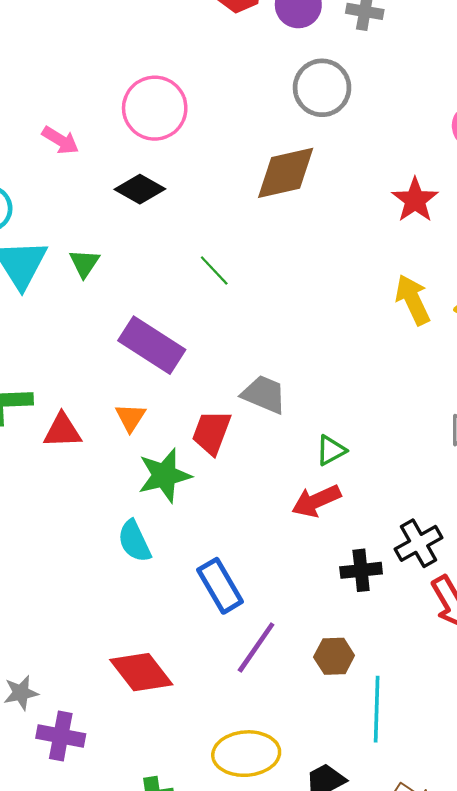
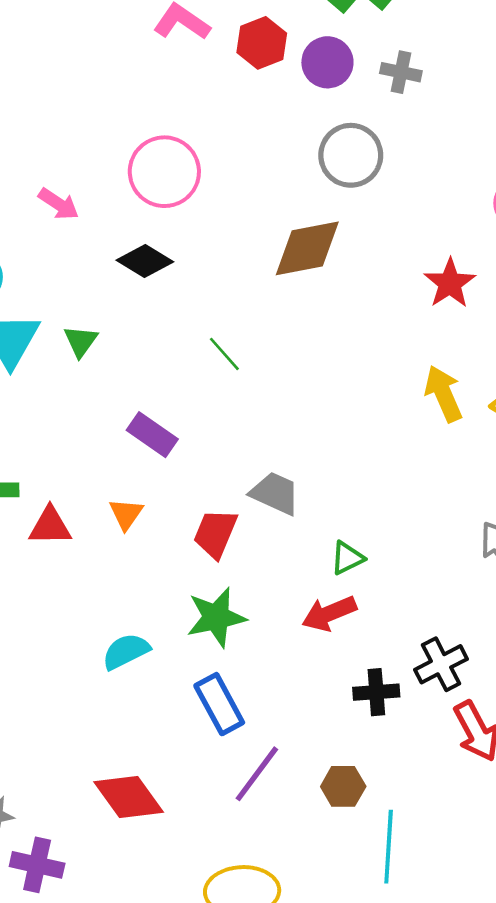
purple rectangle: (152, 345) -> (152, 435), size x0.7
green star: (164, 475) -> (216, 617), moved
cyan semicircle: (134, 541) -> (126, 651), turned 87

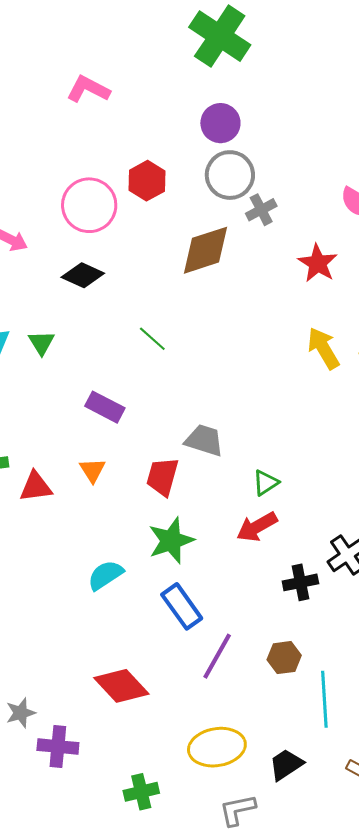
red hexagon: (262, 43) -> (147, 181), moved
purple circle: (327, 62) -> (220, 123), moved
gray cross: (401, 72) -> (261, 210), moved, turned -32

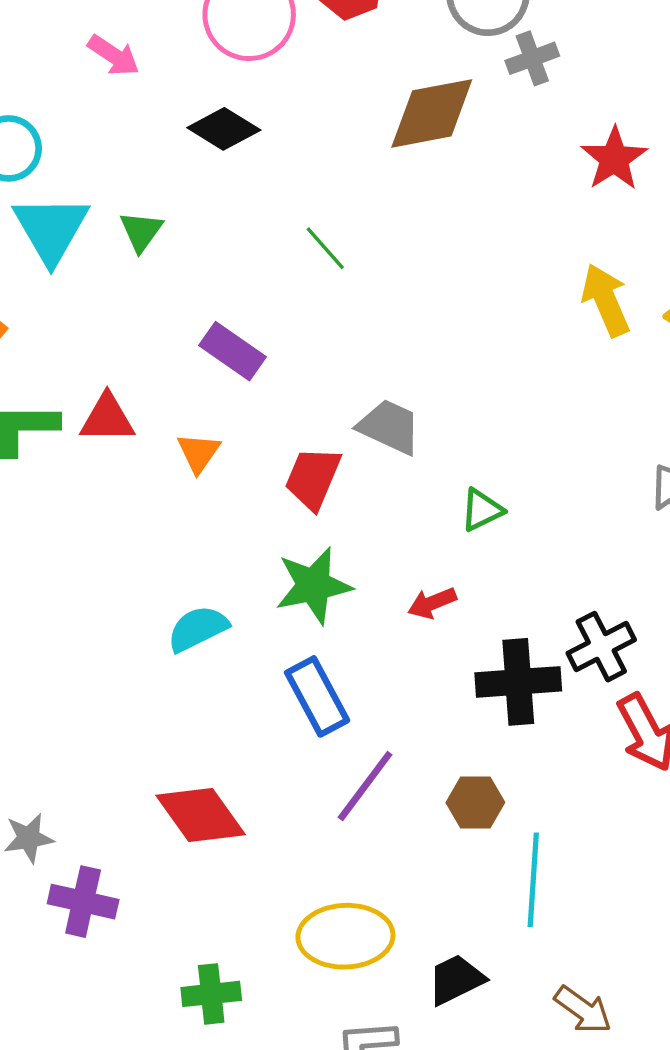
red triangle: (36, 487) -> (107, 418), moved
red arrow: (257, 527) -> (432, 603), moved, size x0.7
black cross: (300, 582) -> (518, 682), size x1.4

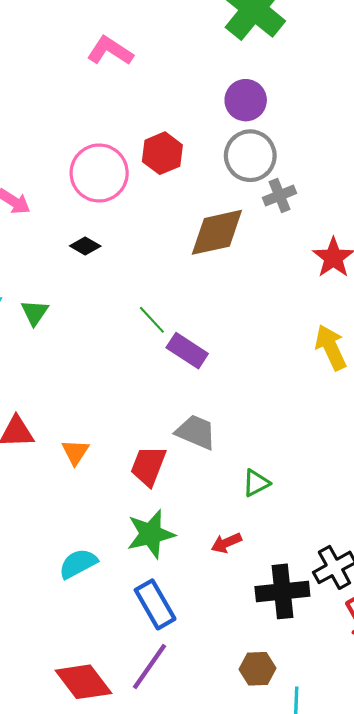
black diamond: (224, 129) -> (85, 246), size x0.7
purple rectangle: (232, 351) -> (187, 351), moved
purple line: (365, 786) -> (149, 667), moved

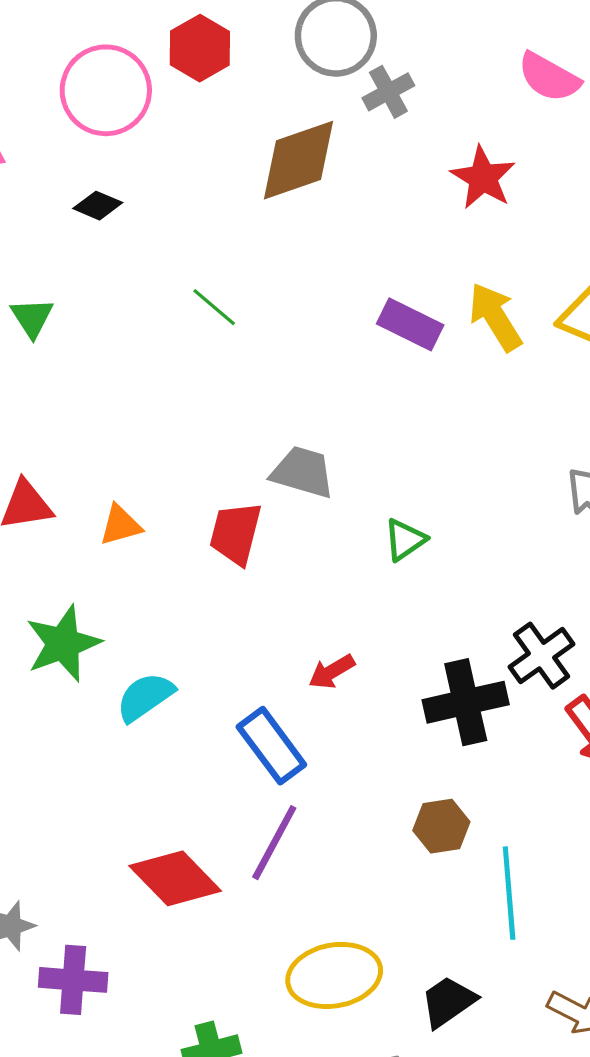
purple rectangle: (187, 351) -> (410, 324), moved
orange triangle: (75, 452) -> (120, 525), turned 48
green star: (151, 534) -> (63, 643), moved
red arrow: (226, 543) -> (332, 672), moved

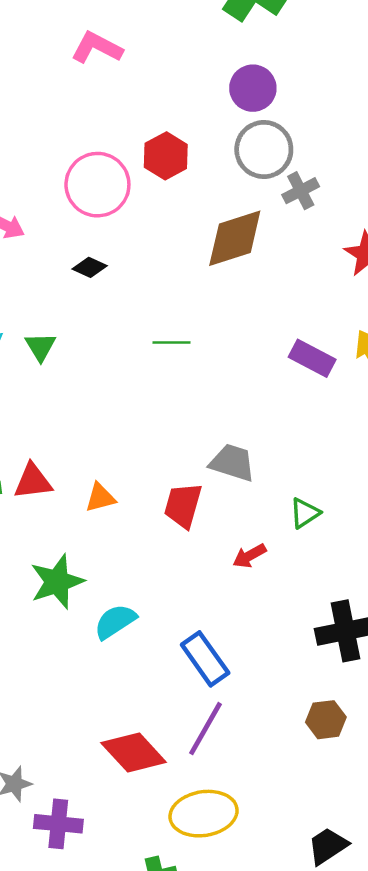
green line: (214, 307) -> (172, 342), turned -42
red arrow: (332, 672) -> (249, 556), moved
yellow ellipse: (334, 975) -> (204, 814), moved

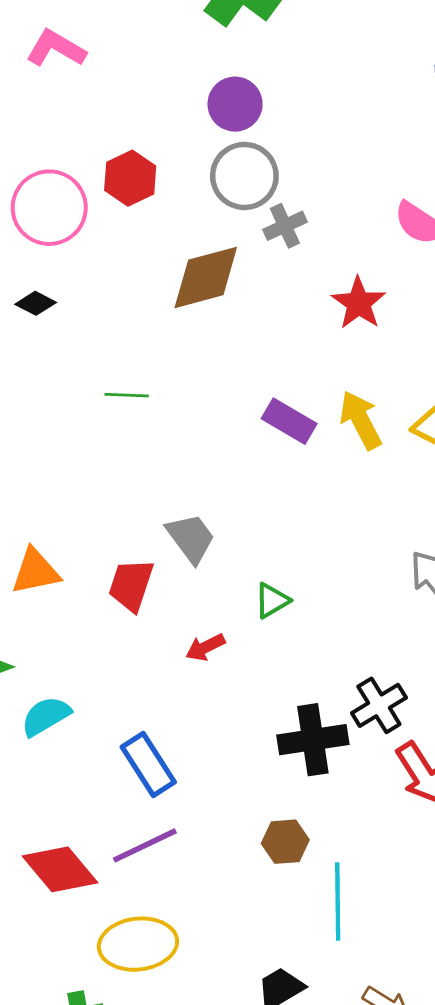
gray trapezoid: (232, 463) -> (191, 538), turned 33
orange triangle: (100, 498) -> (35, 571), size x1.4
purple line: (205, 729) -> (145, 845), turned 32

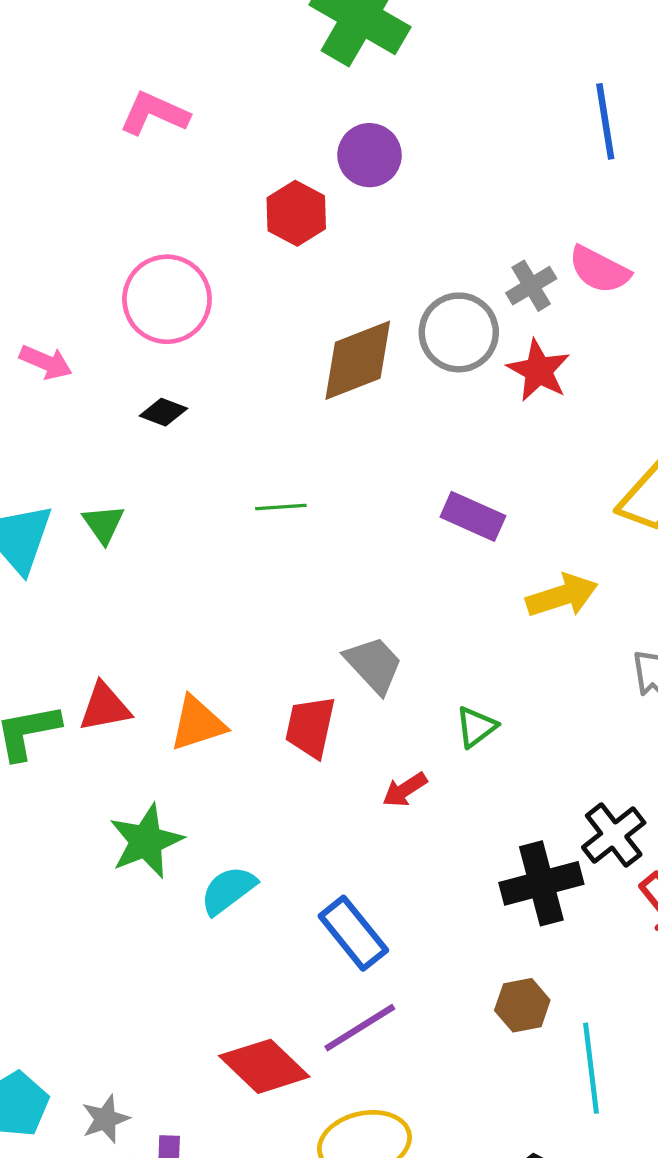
gray circle: (244, 176) -> (459, 332), moved
red hexagon: (130, 178) -> (296, 213), moved
gray cross: (285, 226) -> (531, 286), moved
yellow arrow: (361, 420) -> (562, 596), moved, turned 106

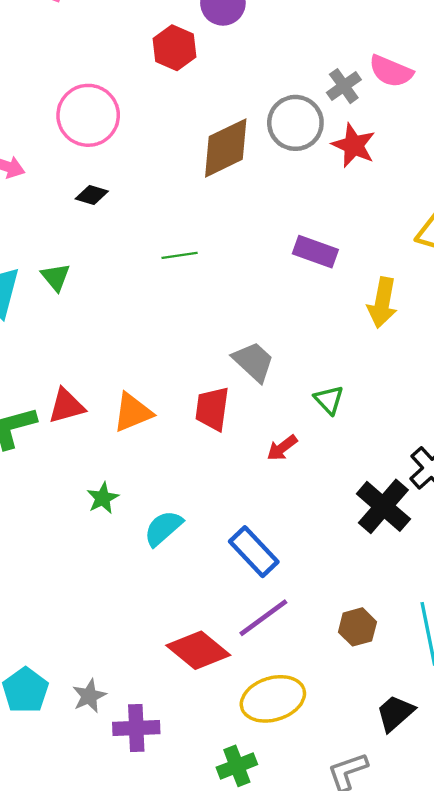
yellow arrow: (562, 596) -> (382, 303), turned 123
green triangle: (476, 727) -> (329, 400), turned -32
green star: (146, 841) -> (103, 498), size x0.6
black cross: (541, 883) -> (383, 506), turned -30
brown hexagon: (522, 1005) -> (357, 627), moved

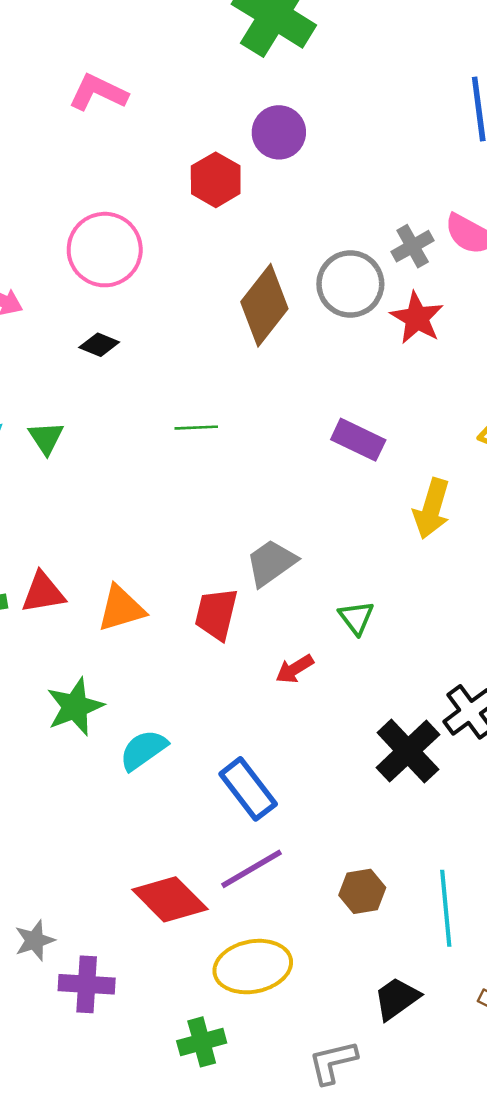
brown diamond: (226, 148) -> (264, 305), turned -32
gray trapezoid: (253, 362) -> (271, 563), turned -84
green star: (103, 498) -> (75, 707), size x1.5

